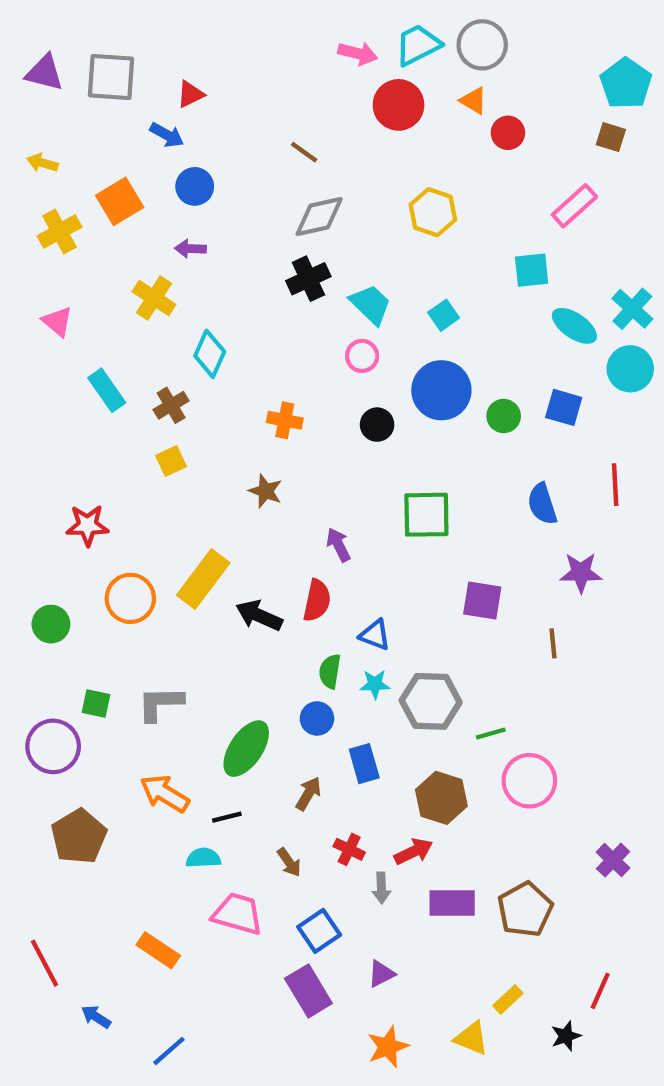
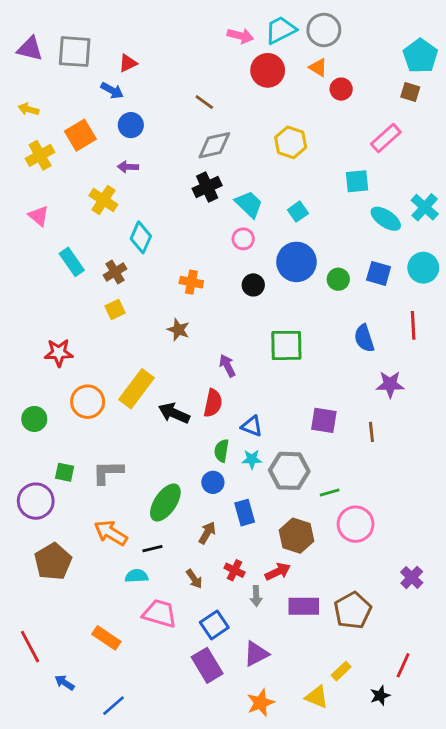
cyan circle: (630, 369) -> (423, 268), moved
purple square: (482, 600) -> (324, 420), moved
purple triangle: (381, 974) -> (256, 654), size x1.4

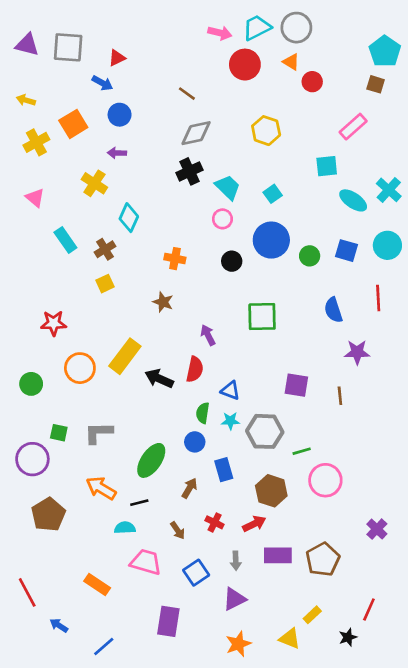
gray arrow: (256, 596) -> (236, 561), moved
purple rectangle: (207, 665) -> (168, 621), moved, turned 40

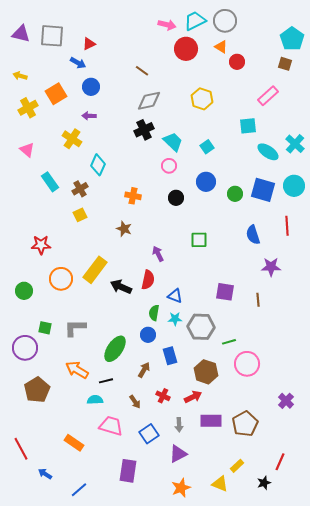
blue circle: (271, 240) -> (206, 182), size x0.7
blue square: (347, 251) -> (263, 190), size x1.4
green square: (262, 317) -> (199, 240), size x0.7

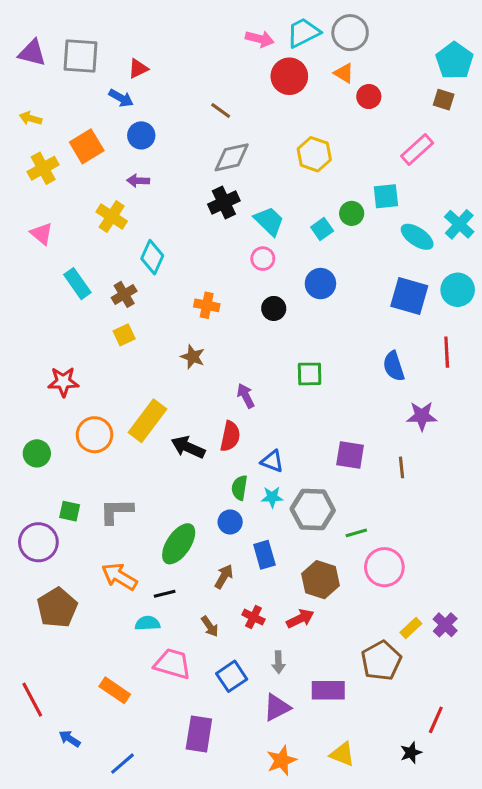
green circle: (235, 194) -> (352, 213), moved
purple rectangle: (211, 421) -> (328, 690), moved
yellow rectangle: (237, 466) -> (411, 628), moved

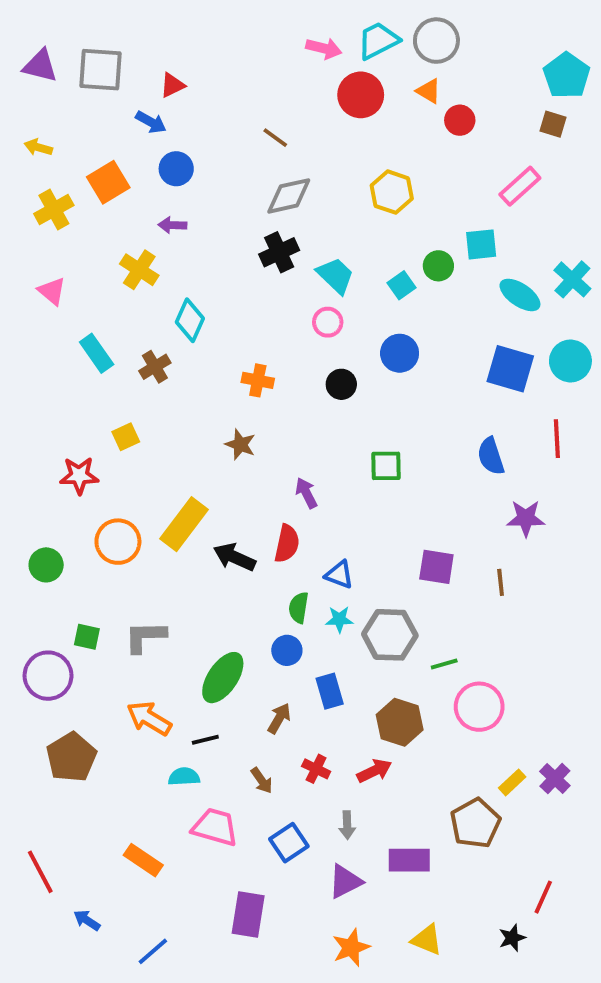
yellow square: (124, 335) -> (126, 437), moved

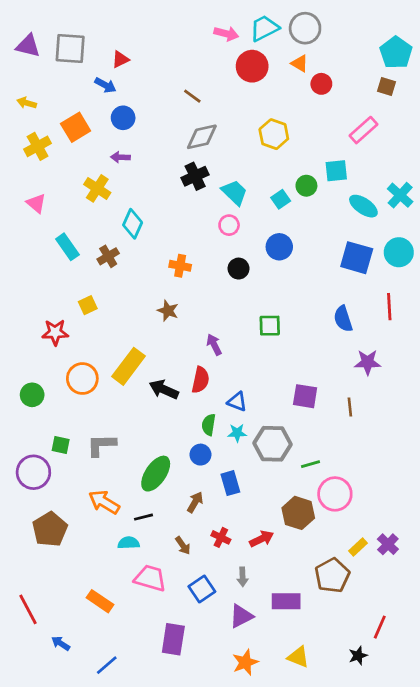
brown hexagon: (400, 722) -> (298, 513), moved

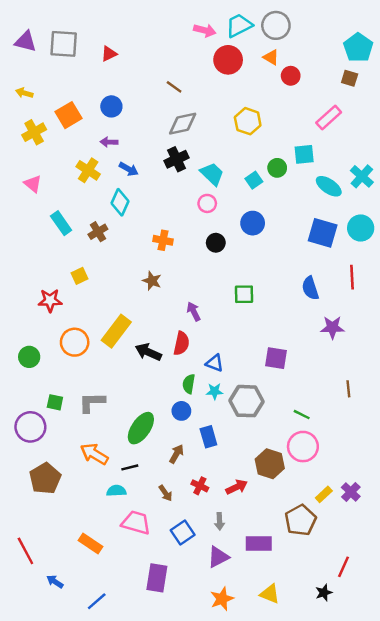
blue arrow: (105, 85) -> (129, 169), moved
brown line: (350, 407) -> (348, 389), moved
green line: (310, 464) -> (302, 415), moved, turned 42

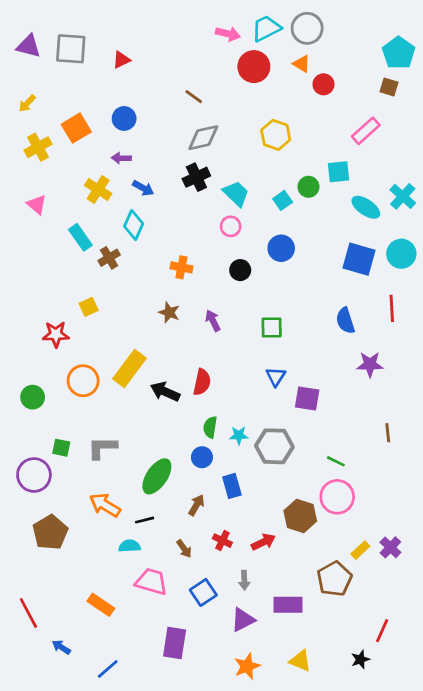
yellow arrow: (24, 93) -> (27, 103), turned -63
cyan rectangle: (61, 223) -> (80, 237), moved
purple arrow: (194, 311) -> (213, 321), moved
blue triangle: (215, 363) -> (276, 377), moved, turned 42

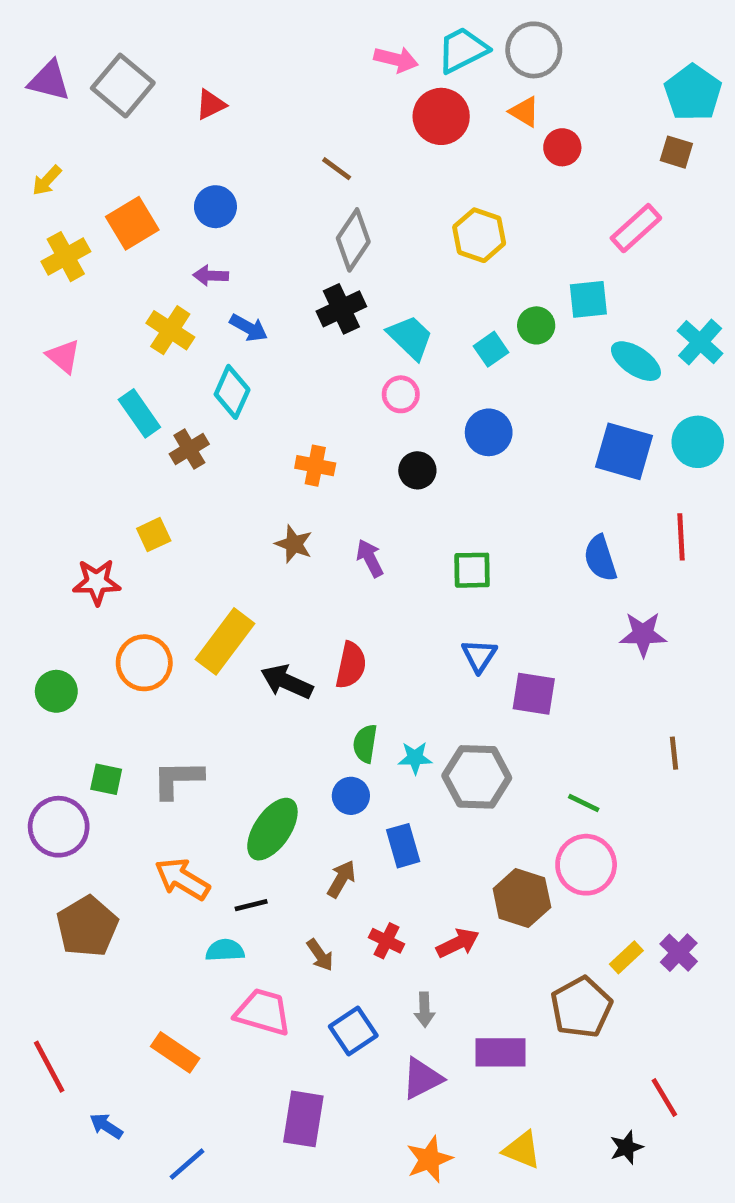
gray square: (71, 49) -> (123, 86), turned 36
gray diamond: (203, 138) -> (353, 240), turned -44
red line: (382, 631) -> (664, 1098), turned -55

